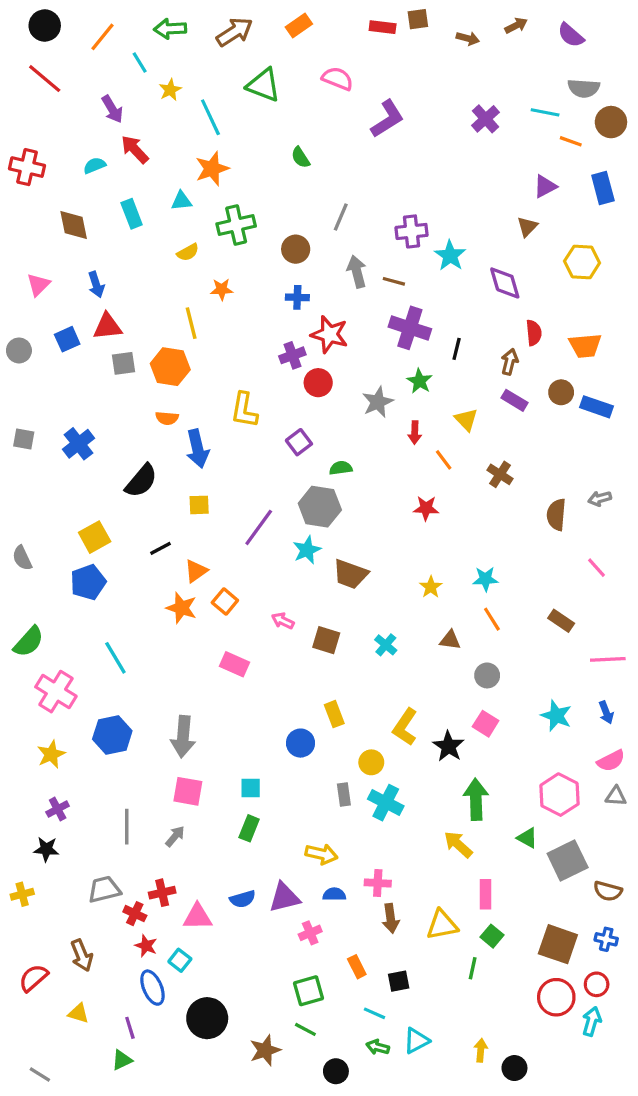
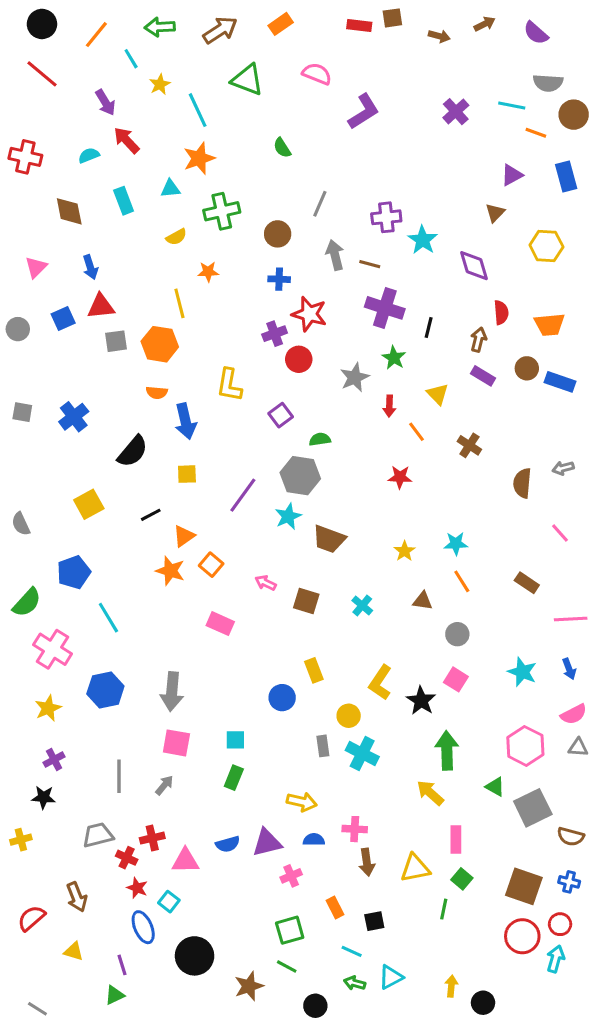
blue pentagon: (88, 582) -> (74, 572), moved

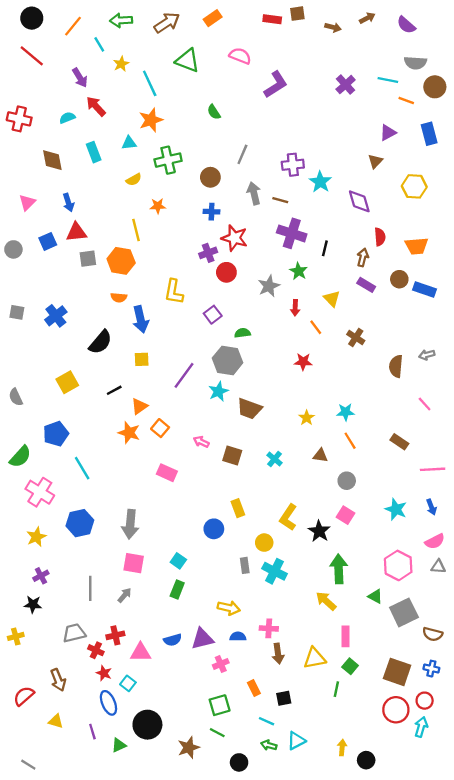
cyan square: (235, 740) -> (178, 561), turned 35
green triangle: (114, 995) -> (119, 745), moved

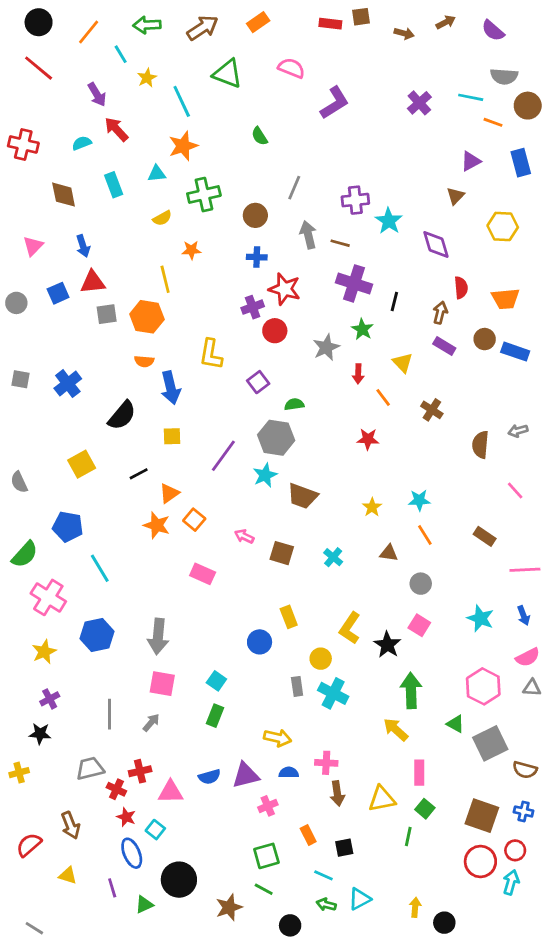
blue pentagon: (56, 434) -> (68, 527), turned 30

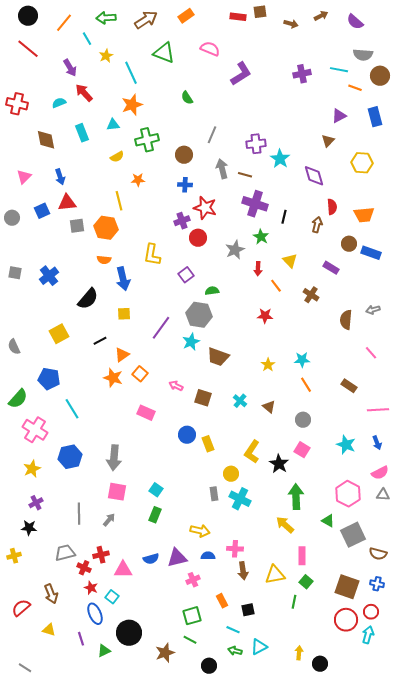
purple cross: (419, 103) -> (302, 74), turned 30
purple rectangle: (444, 346) -> (331, 268), moved
brown triangle: (389, 553) -> (269, 407), moved, turned 32
blue circle: (260, 642) -> (187, 435), moved

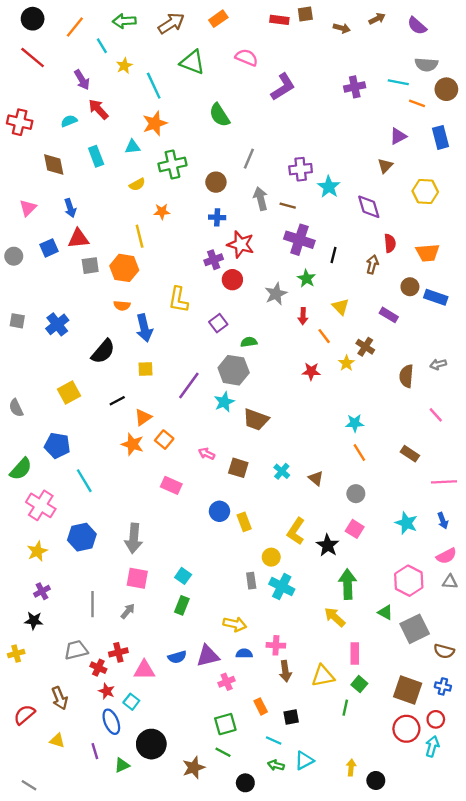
green semicircle: (187, 98) -> (219, 115), size x1.5
yellow star: (268, 365) -> (346, 363), moved

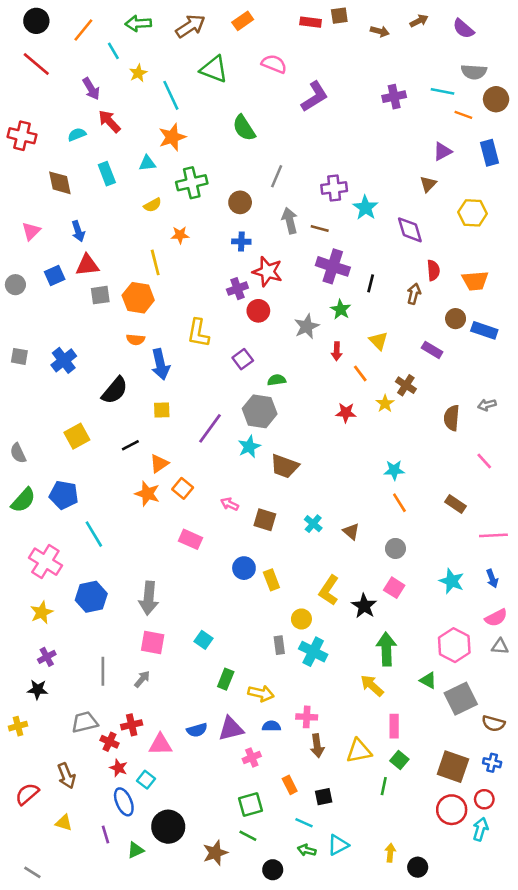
green semicircle: (21, 469) -> (23, 500), moved
green rectangle: (182, 605) -> (226, 679), moved

